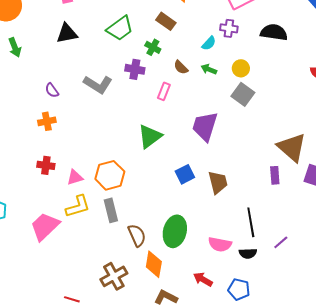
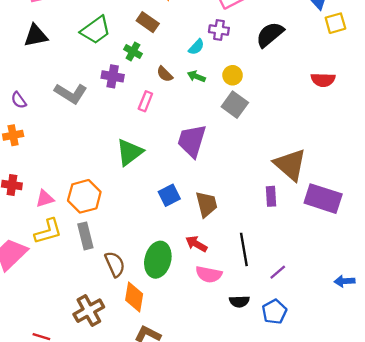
black semicircle: (274, 32) -> (270, 35), turned -48
black semicircle: (248, 253) -> (239, 302), moved
red arrow: (203, 279) -> (196, 244), moved
blue pentagon: (239, 289) -> (274, 312), moved, turned 30

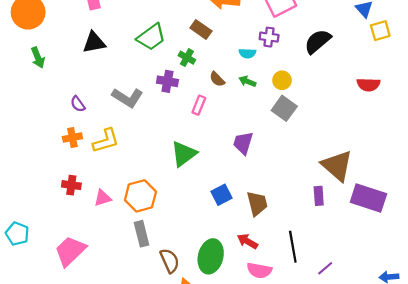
cyan semicircle: (196, 47) -> (247, 53), turned 49
purple trapezoid: (192, 141) -> (243, 143), size x0.7
yellow L-shape: (48, 231) -> (106, 141), moved

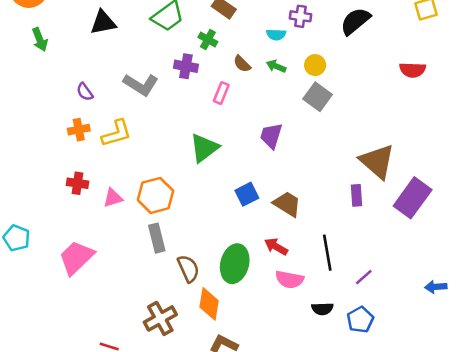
purple rectangle: (368, 198) -> (413, 198), turned -72
brown trapezoid: (257, 203) -> (287, 204), turned -44

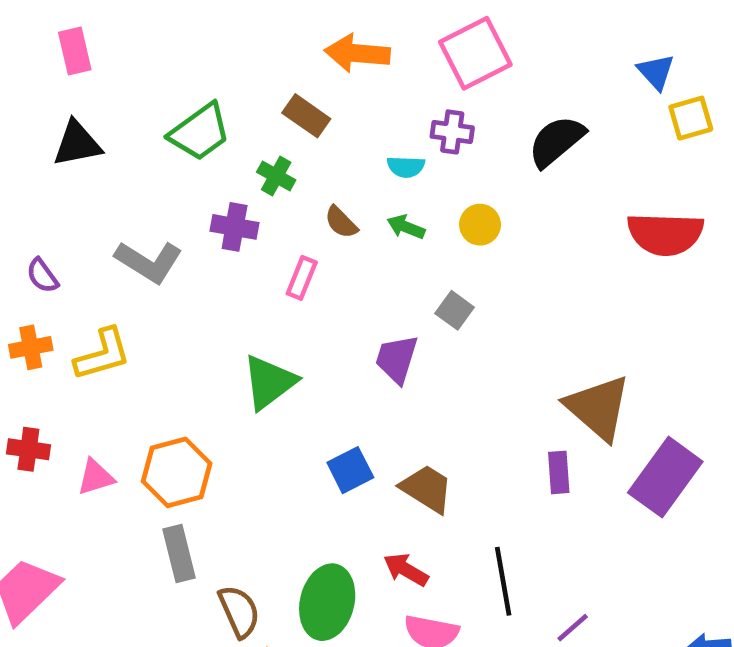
red semicircle: (413, 70) -> (665, 234), size x1.5
gray square: (318, 97) -> (455, 310), moved, size x0.7

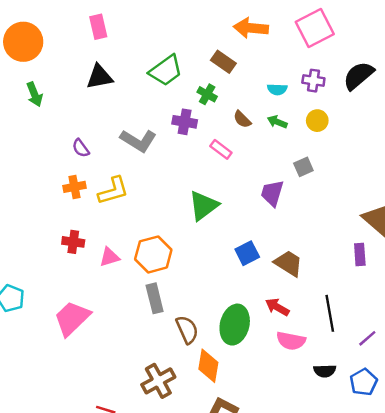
purple cross: (452, 132) -> (313, 81), moved
pink rectangle: (302, 278) -> (221, 149), turned -75
gray square: (455, 310) -> (303, 167), turned 30

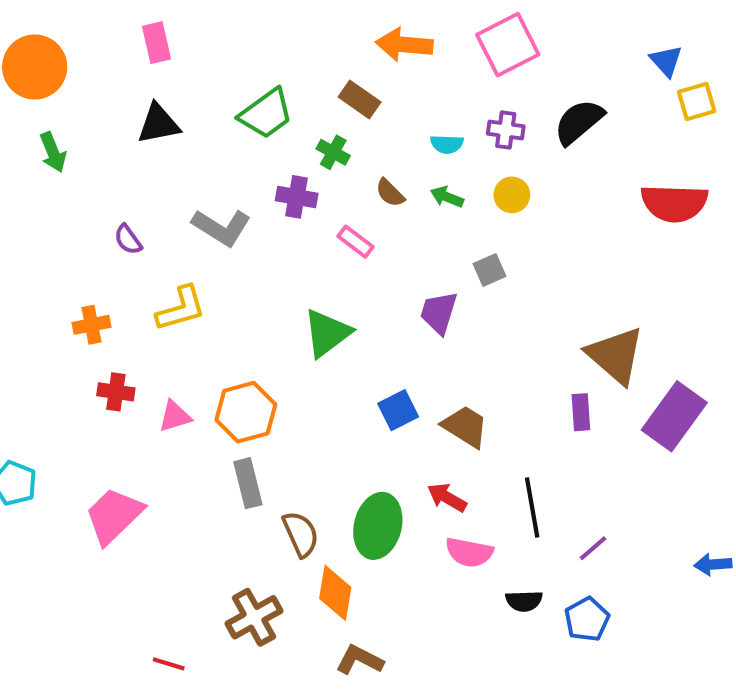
orange cross: (74, 187) -> (92, 325), moved

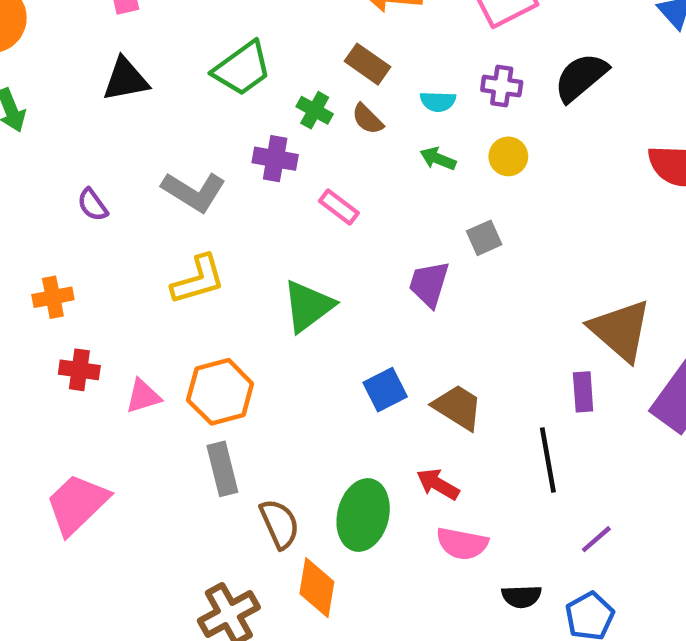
brown rectangle: (360, 99) -> (368, 64), moved
brown semicircle: (390, 193) -> (368, 119), moved
yellow L-shape: (181, 309) -> (198, 280), moved
black line: (532, 508) -> (548, 460), moved

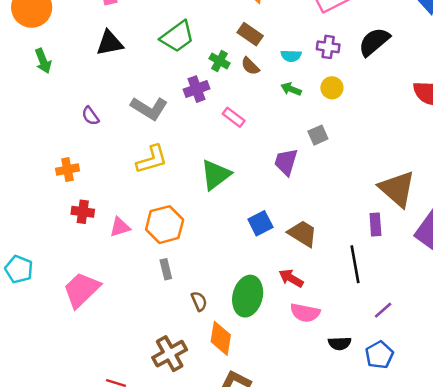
purple cross: (275, 159) -> (196, 89), turned -30
gray rectangle: (222, 469) -> (166, 269), size x0.7
brown semicircle: (280, 524) -> (199, 301), size x0.7

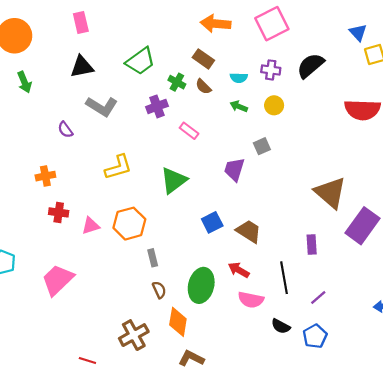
gray L-shape: (149, 108) -> (102, 106), moved
purple rectangle: (375, 225) -> (312, 245), moved
black line: (355, 264) -> (284, 278), moved
gray rectangle: (166, 269) -> (153, 258), moved
black semicircle: (340, 343) -> (281, 326), turned 30

